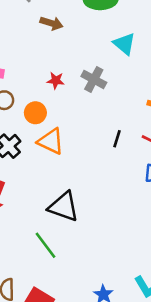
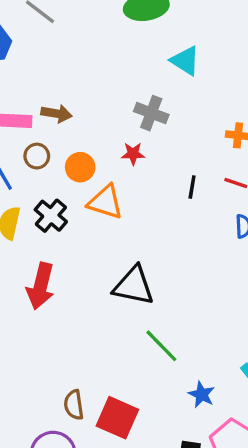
brown arrow: (52, 23) -> (56, 114), moved
red star: (56, 81) -> (133, 154), moved
green line: (46, 245) -> (161, 346), moved

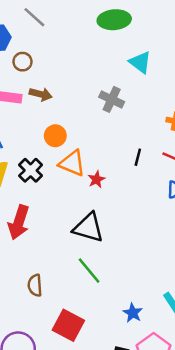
red star: (133, 154) -> (96, 179), moved, turned -30
brown circle: (37, 156) -> (22, 62), moved
green line: (161, 346) -> (89, 271), moved
brown semicircle: (74, 405) -> (35, 285), moved

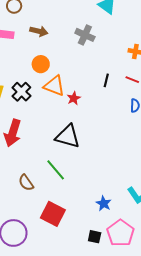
brown arrow: (41, 94) -> (39, 31), moved
green line: (89, 271) -> (56, 170), moved
brown semicircle: (35, 285) -> (26, 183), turned -30

